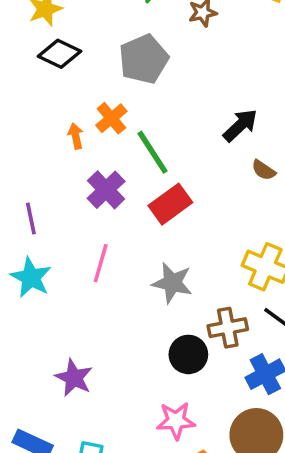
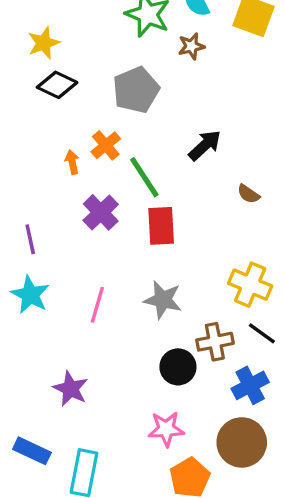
black arrow: (240, 125) -> (205, 145), moved
red rectangle: (170, 204) -> (161, 226), turned -57
pink line: (101, 263) -> (97, 305), moved

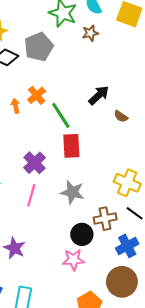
gray pentagon: (136, 90) -> (39, 47), moved
brown semicircle: (248, 194) -> (121, 116), moved
purple cross: (101, 212) -> (34, 163), moved
pink star: (166, 429) -> (73, 260), moved

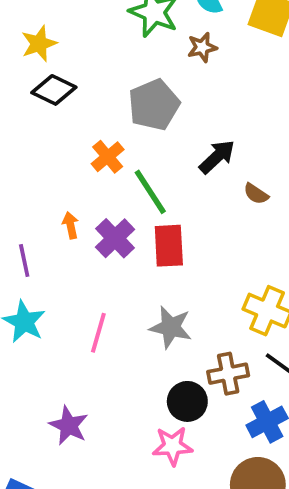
gray pentagon: (39, 47) -> (154, 105), moved
orange arrow: (16, 106) -> (71, 225), moved
purple cross: (34, 163) -> (115, 238), moved

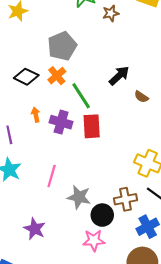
black diamond: (54, 90) -> (26, 77), moved
gray pentagon: (154, 105) -> (62, 46), moved
purple cross: (115, 238) -> (61, 122), turned -30
gray star: (171, 327) -> (79, 197), moved

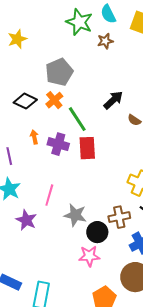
purple star: (35, 229) -> (26, 220), moved

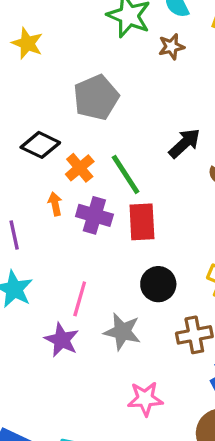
yellow star: (17, 39) -> (27, 43), turned -30
orange cross: (54, 100) -> (80, 168), moved
purple star: (26, 220) -> (62, 340), moved
black circle: (97, 232) -> (158, 284), moved

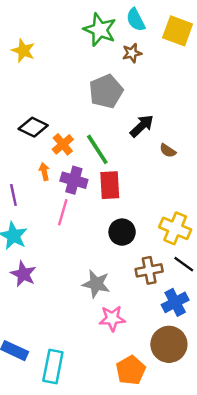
gray pentagon: (96, 97) -> (106, 91), moved
pink line: (80, 299) -> (63, 212), moved
gray star: (122, 332) -> (96, 284), moved
purple star: (62, 340) -> (23, 274), moved

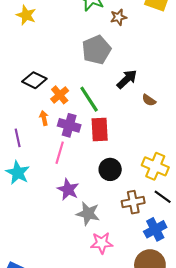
purple star: (23, 274) -> (68, 189), moved

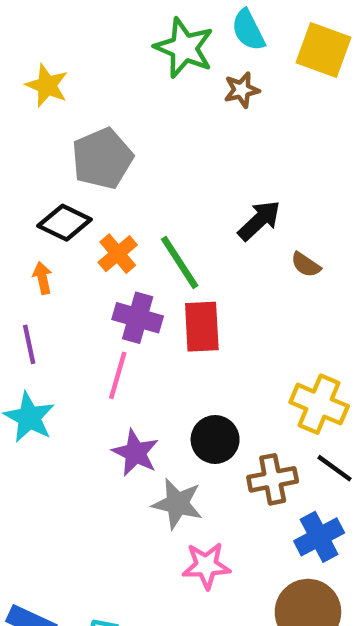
gray pentagon: (96, 50) -> (102, 158), moved
orange arrow: (44, 118) -> (42, 278), moved
black circle: (110, 169) -> (215, 439), moved

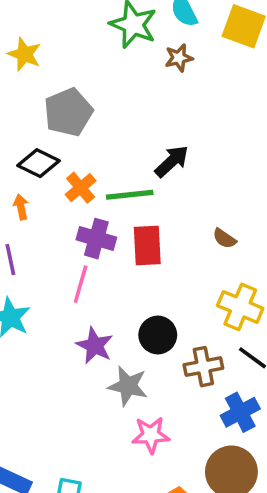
black arrow: (259, 220) -> (172, 161), moved
green line: (180, 262) -> (130, 195), turned -63
brown semicircle: (306, 265) -> (224, 239), moved

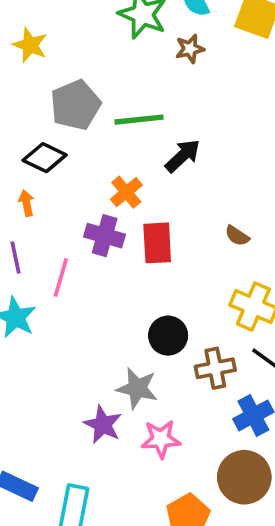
orange cross: (81, 188) -> (126, 192), moved
green line: (130, 195) -> (139, 120), moved
pink line: (81, 284) -> (61, 277), moved
purple star: (95, 346) -> (103, 425), moved

